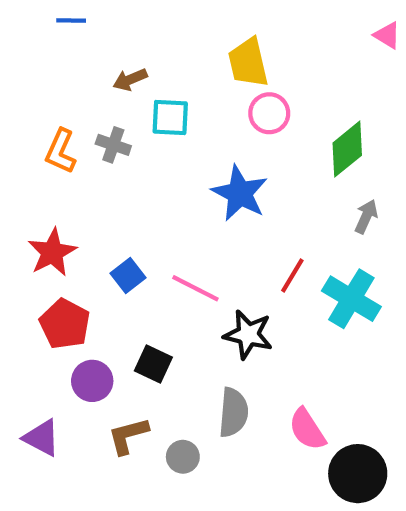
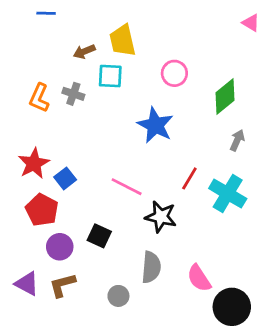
yellow trapezoid: (248, 63) -> (123, 41), moved
blue square: (128, 276) -> (65, 178), moved
brown L-shape: (128, 436) -> (62, 285), moved

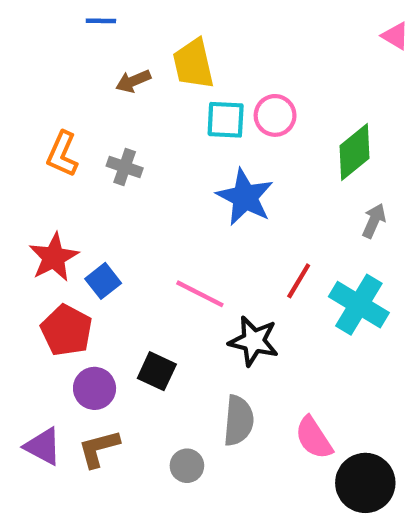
blue line: (46, 13) -> (101, 21), moved
cyan square: (110, 76) -> (226, 120), moved
gray cross: (73, 94) -> (125, 167), moved

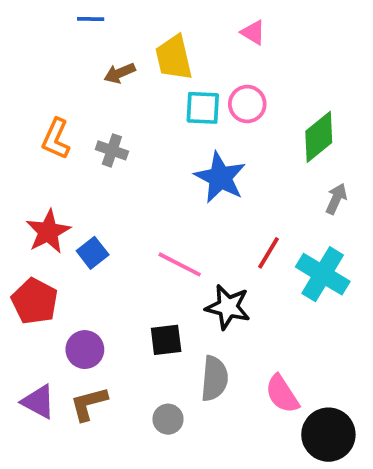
pink triangle: (395, 36) -> (253, 32), moved
red pentagon: (67, 330) -> (35, 301), moved
black square: (157, 371) -> (166, 340), moved, turned -32

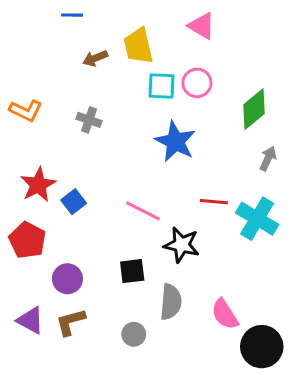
pink triangle: (253, 32) -> (202, 26), size x1.4
orange L-shape: (56, 139) -> (26, 111), moved, turned -88
red line: (269, 253) -> (214, 202), turned 64

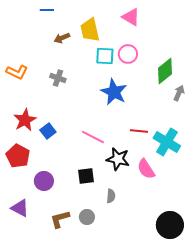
gray arrow: (268, 158) -> (179, 93), moved
gray semicircle: (171, 302) -> (111, 196), size x0.6
pink semicircle: (225, 314) -> (146, 169), moved
brown L-shape: (71, 322) -> (60, 219), moved

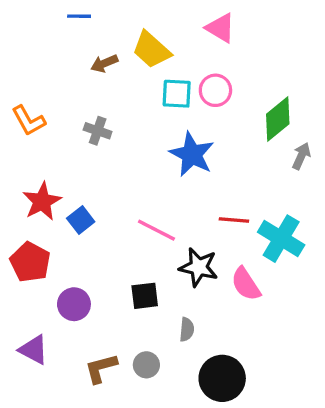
yellow trapezoid: (90, 30) -> (151, 50), turned -35
orange L-shape: (17, 72) -> (28, 121), turned 35
black circle: (170, 225) -> (222, 378), moved

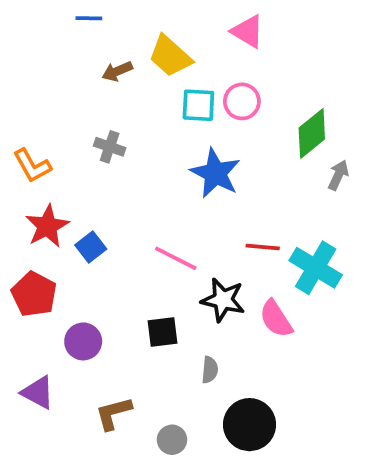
orange L-shape: (28, 121) -> (32, 166), moved
gray circle: (146, 365) -> (172, 440), moved

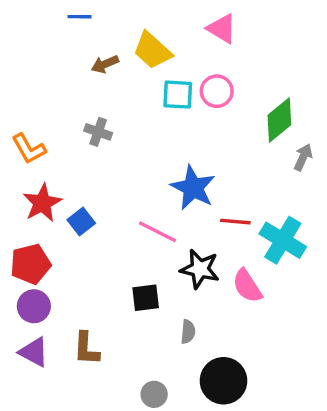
blue star: (215, 173) -> (193, 188), moved
red pentagon: (34, 294) -> (30, 264), turned 30
purple circle: (83, 341) -> (34, 306), moved
brown L-shape: (113, 413) -> (86, 349), moved, turned -72

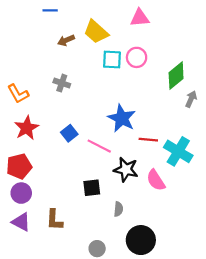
pink triangle: (222, 29) -> (140, 18), turned -36
blue square: (81, 222) -> (69, 133), moved

